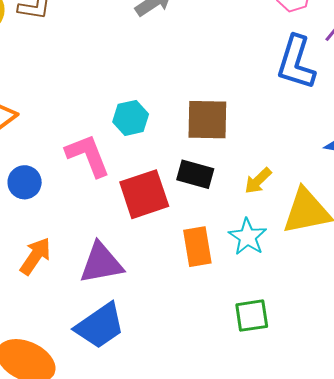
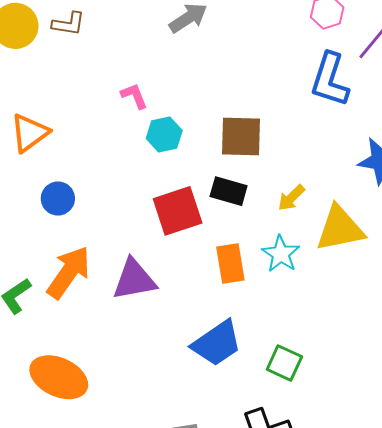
pink L-shape: (88, 155) -> (134, 96), moved, size x0.6
orange arrow: (35, 256) -> (69, 272), size x1.4
green square: (252, 316) -> (284, 363), moved, turned 33
blue trapezoid: (100, 326) -> (217, 343), moved

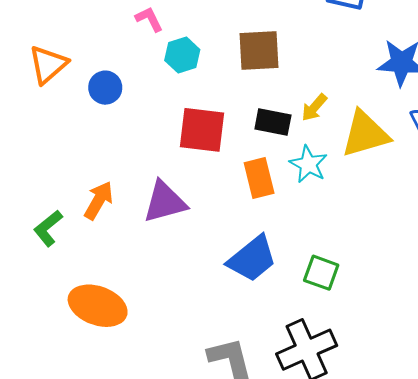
black rectangle: (229, 191) -> (273, 122), moved
blue circle: (58, 199) -> (105, 88), moved
red square: (178, 211) -> (202, 130), turned 30
orange arrow: (69, 272) -> (99, 200), size x0.7

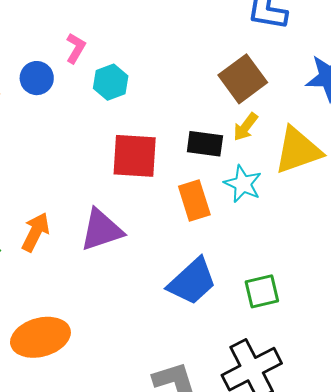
pink L-shape: (149, 19) -> (76, 48), turned 60
brown square: (259, 51) -> (243, 79), moved, turned -30
blue circle: (105, 88) -> (37, 78), moved
green square: (321, 273) -> (262, 291), turned -30
orange ellipse: (98, 306) -> (40, 337), turned -32

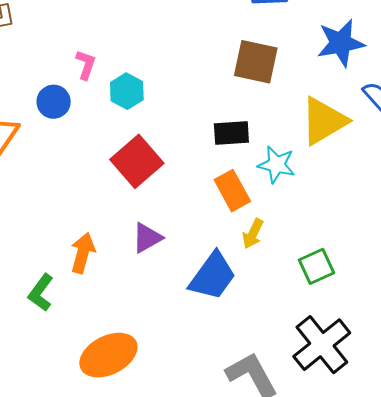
brown square: (243, 79) -> (256, 62), turned -30
yellow arrow: (245, 127) -> (253, 234), moved
red square: (135, 156) -> (137, 161), moved, turned -33
purple triangle: (102, 230) -> (147, 238), size x0.7
blue trapezoid: (192, 281) -> (213, 276), moved

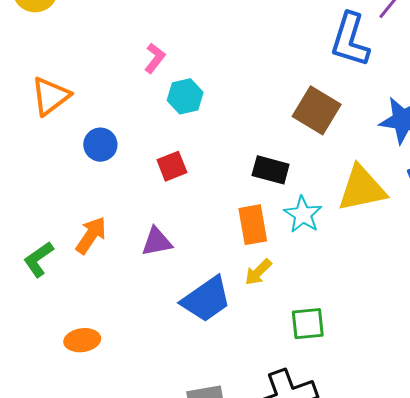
blue circle: (54, 102) -> (100, 145), moved
red square: (137, 161) -> (172, 166), size x0.6
orange ellipse: (108, 355) -> (82, 340), size x0.6

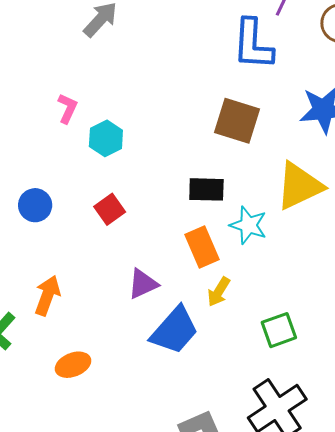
purple triangle: (157, 242) -> (143, 284), moved
orange ellipse: (82, 340) -> (73, 365), moved

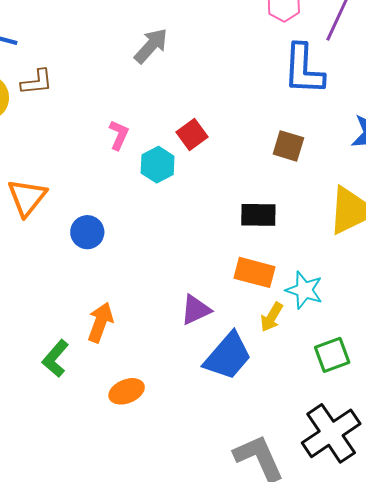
brown square: (237, 121) -> (288, 146), size x0.7
red square: (110, 209) -> (192, 134), moved
cyan star: (248, 225) -> (304, 290), moved
orange rectangle: (202, 247) -> (255, 272), turned -51

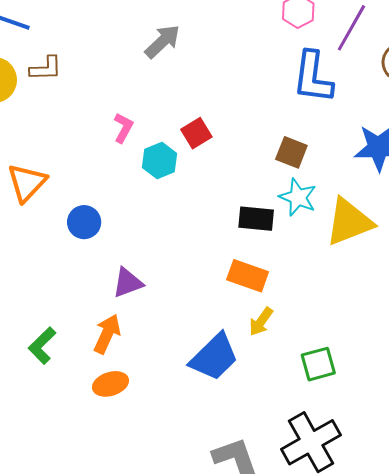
cyan star: (304, 290) -> (298, 197), moved
purple triangle: (196, 310) -> (128, 283), moved
orange arrow: (100, 322) -> (107, 334), moved

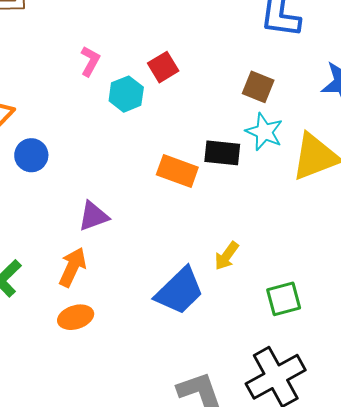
blue circle: (84, 222) -> (31, 155), moved
orange rectangle: (248, 276) -> (177, 171), moved

